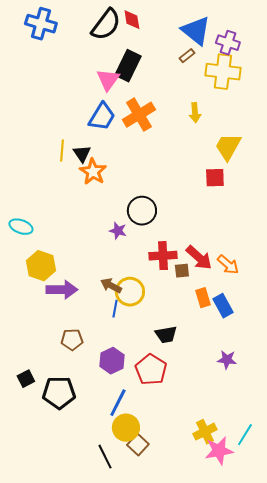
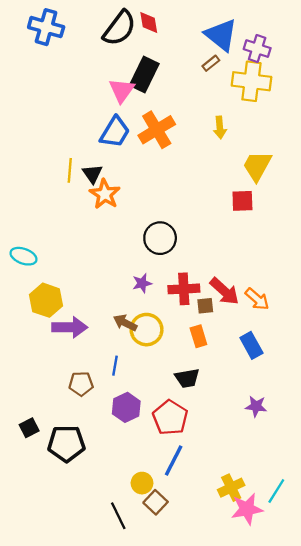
purple star: (118, 231) -> (142, 283), moved, turned -30
orange rectangle: (203, 298) -> (198, 336), moved
blue line: (115, 309) -> (115, 366), moved
blue line: (118, 403) -> (174, 460), moved
yellow circle: (126, 428) -> (142, 483), size x0.7

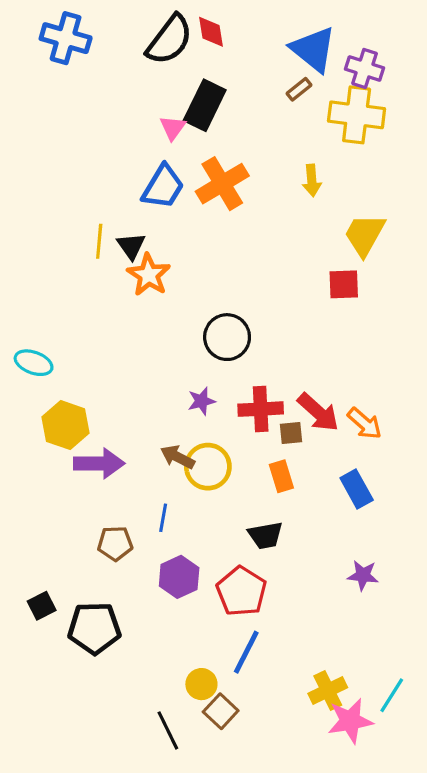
pink triangle: (122, 90) -> (173, 128), size x0.7

